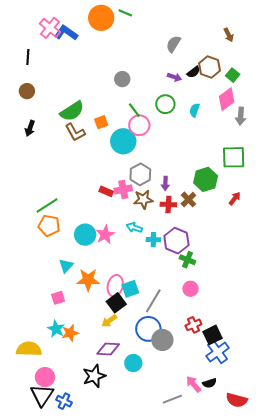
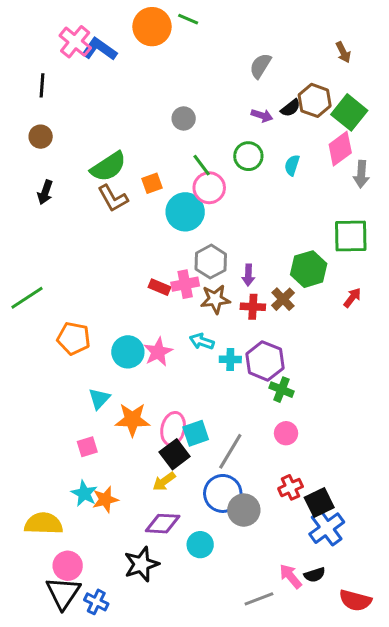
green square: (233, 75) -> (349, 112), size x1.6
green line: (47, 205) -> (27, 298), moved

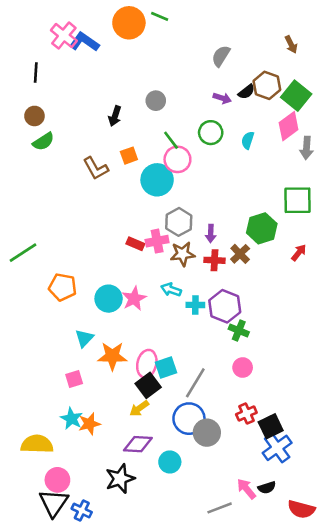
green semicircle: (108, 167) -> (43, 142), moved, size x0.7
black arrow: (45, 192) -> (115, 116), moved

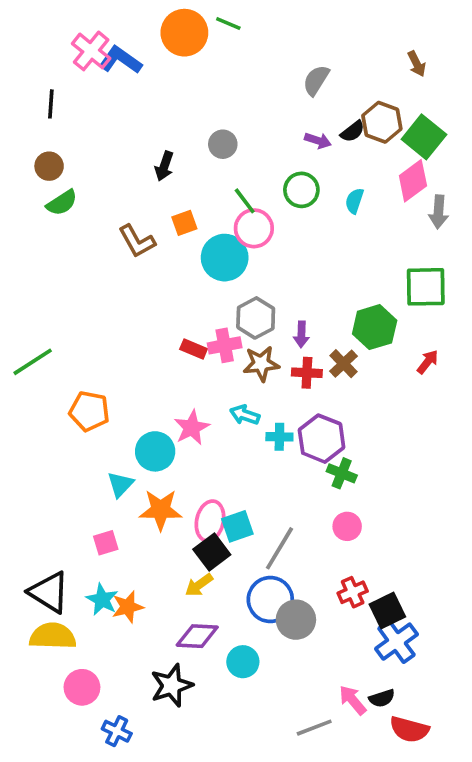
cyan circle: (109, 299) -> (155, 451), moved
black triangle: (54, 503) -> (49, 592), moved, turned -32
red semicircle: (301, 509) -> (409, 729), moved

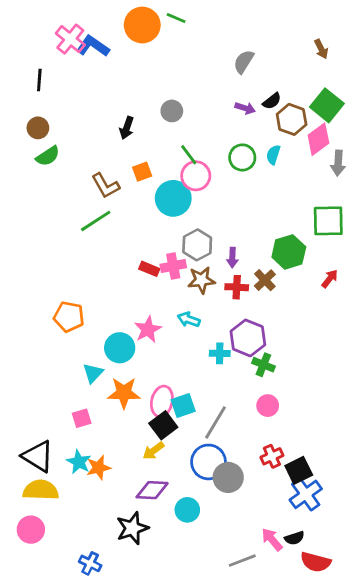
brown hexagon: (382, 122) -> (292, 119), moved
green circle: (301, 190) -> (242, 157), moved
green line: (33, 362) -> (96, 221), moved
cyan cross: (279, 437) -> (220, 353), moved
pink circle: (82, 687) -> (31, 530), moved

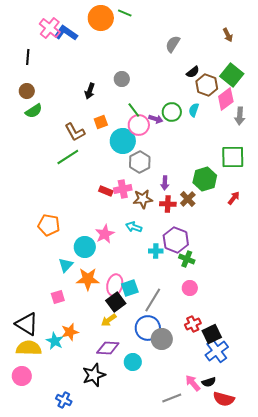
purple arrow: (245, 108) -> (156, 119), moved
gray hexagon: (197, 245) -> (140, 162), moved
cyan star: (79, 462) -> (55, 341), moved

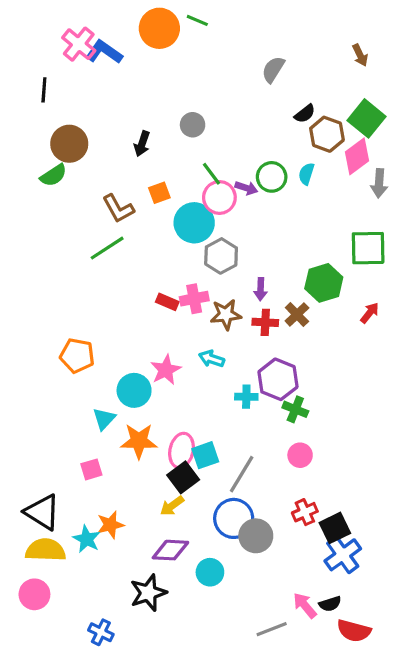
brown circle: (27, 91) -> (69, 144), moved, size x1.5

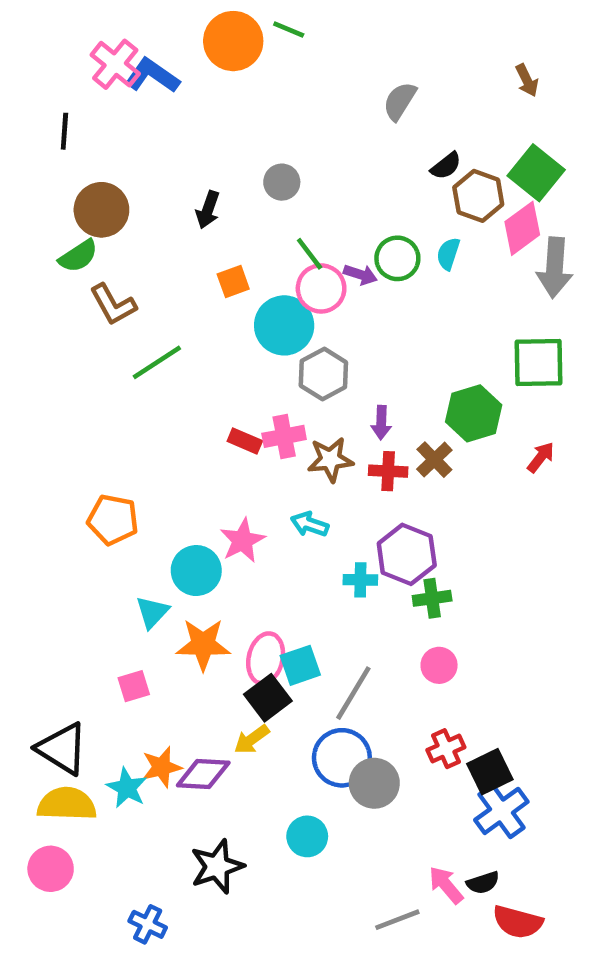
gray arrow: (379, 183) -> (555, 268), size x1.4
brown L-shape: (118, 209) -> (113, 305), moved
green cross: (295, 409) -> (432, 598), turned -30
purple diamond: (170, 550) -> (203, 774), moved

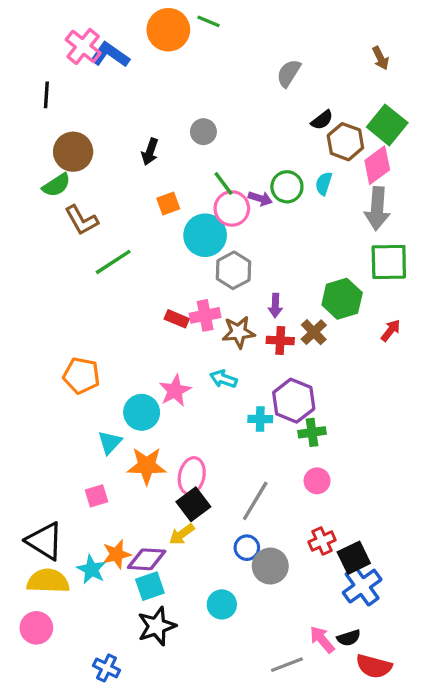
gray arrow: (555, 268) -> (377, 208), moved
cyan square: (300, 665) -> (150, 586), moved
blue circle: (342, 758) -> (247, 548), size x0.6

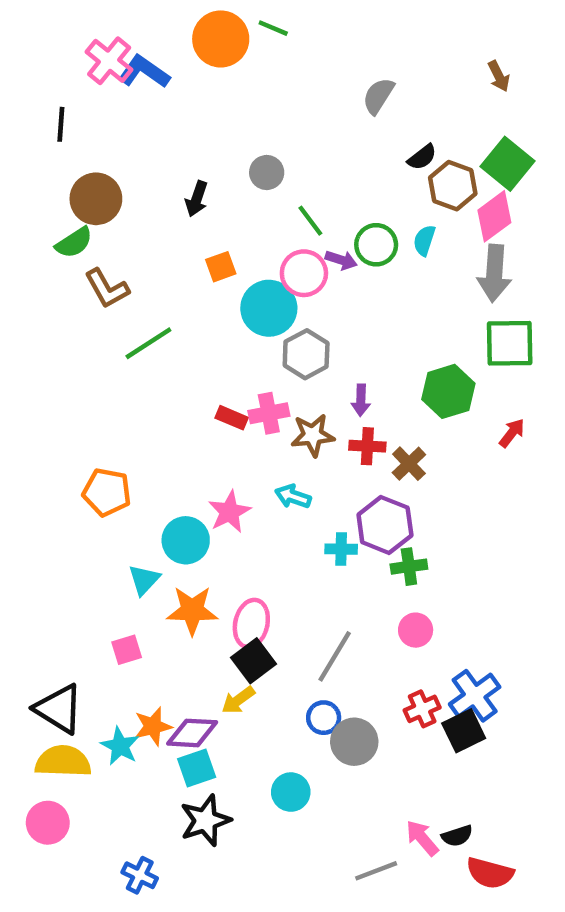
green line: (223, 183) -> (310, 221), moved
brown cross: (314, 332) -> (409, 464), moved
blue cross: (362, 586) -> (475, 696), moved

